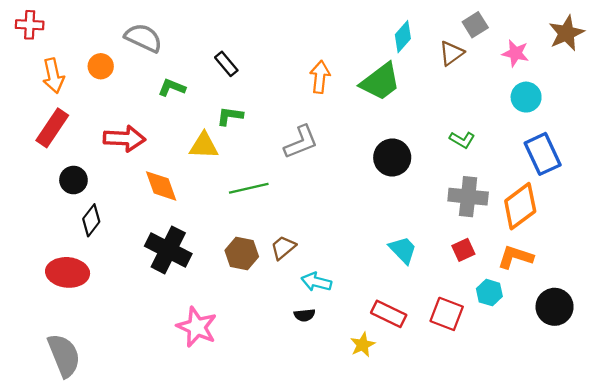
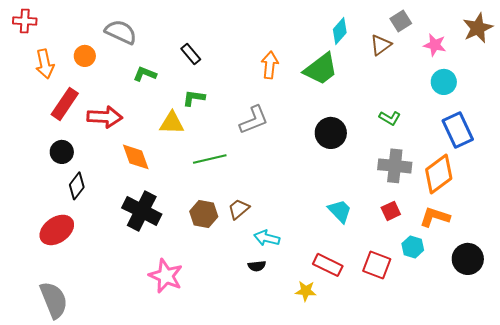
red rectangle: (52, 128) -> (65, 104), moved
red ellipse: (68, 272) -> (57, 230), turned -40
yellow star: (363, 345) -> (306, 291), turned 30

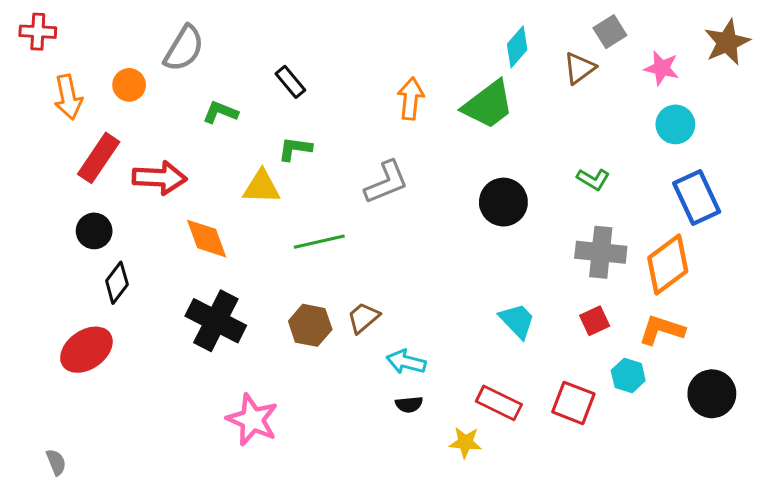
gray semicircle: (121, 32) -> (184, 48), turned 96
black semicircle: (257, 266) -> (409, 404), moved
gray semicircle: (54, 300) -> (56, 462), moved, size x0.5

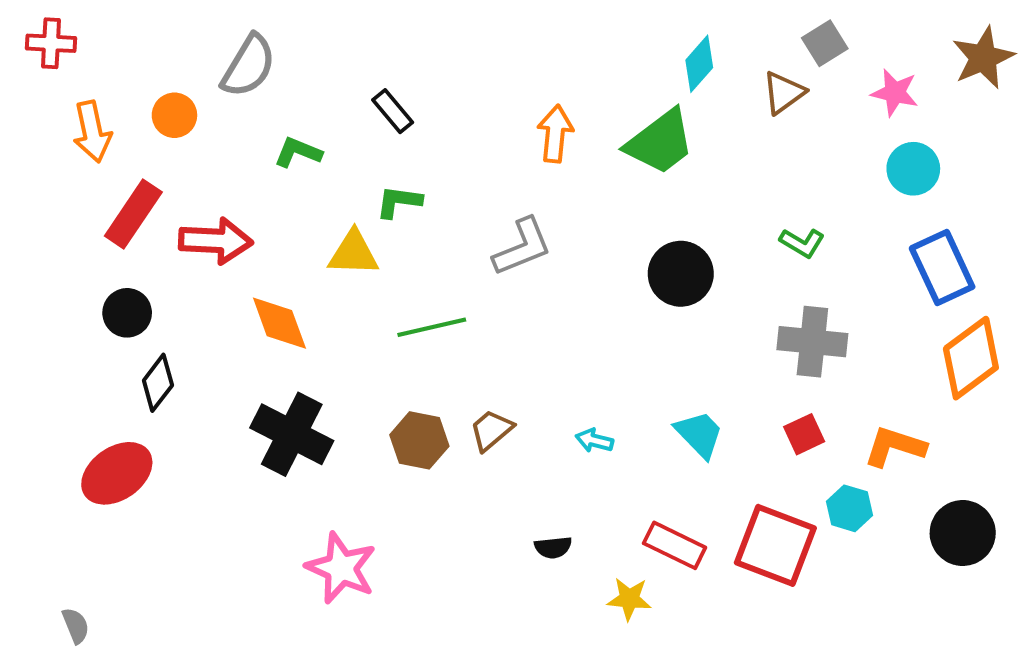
orange diamond: (668, 264) -> (971, 358), moved
cyan arrow: (406, 362) -> (594, 440), moved, size x0.7
red square: (573, 403) -> (775, 545), size x1.4

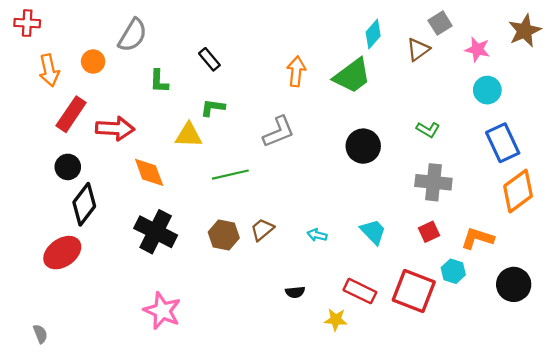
green L-shape: (298, 152) -> (159, 81), turned -110
black diamond: (158, 383) -> (84, 204), size x1.4
pink star: (341, 568) -> (162, 311), moved

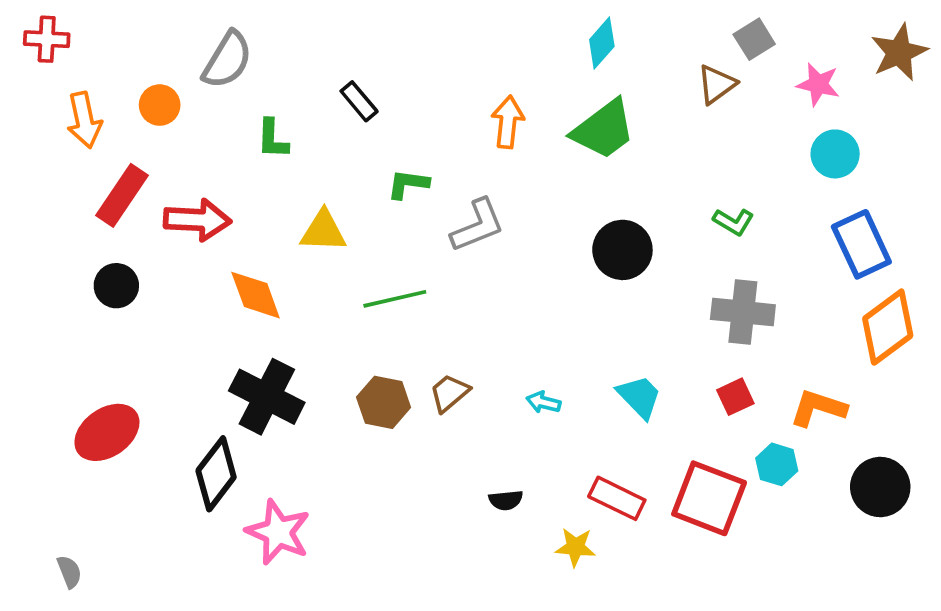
cyan diamond: (373, 34) -> (602, 43), moved
green L-shape: (213, 108) -> (408, 184), moved
black diamond: (84, 204) -> (216, 474), moved

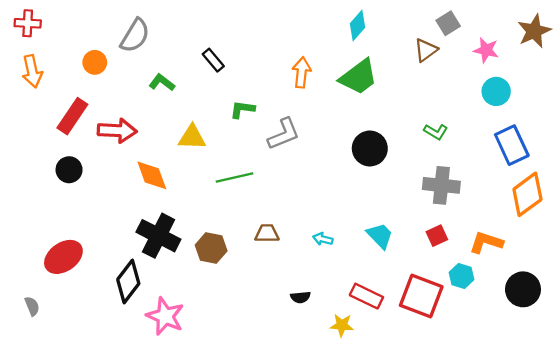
orange arrow: (84, 120) -> (32, 71), moved
green L-shape: (273, 139) -> (162, 83), turned 125
brown trapezoid: (449, 393) -> (267, 233), turned 40
brown hexagon: (384, 402) -> (211, 248), moved
gray semicircle: (69, 572) -> (32, 306), moved

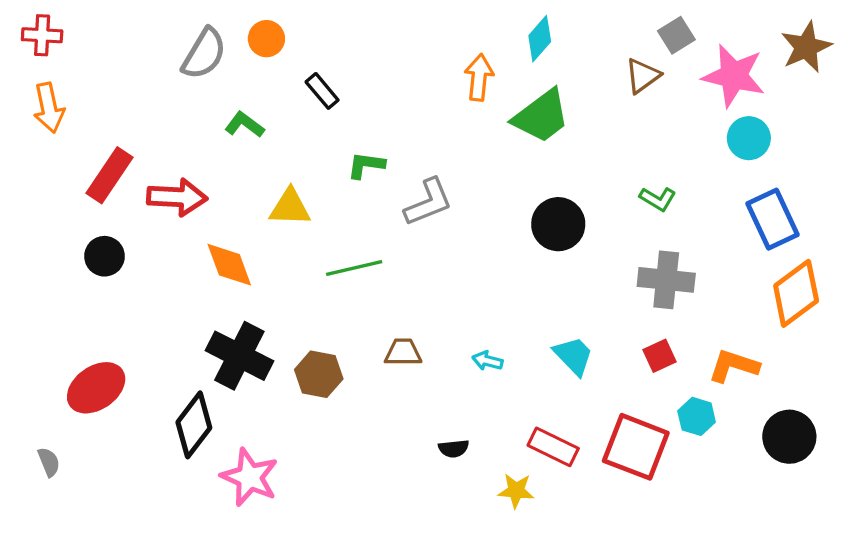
pink star: (486, 50) -> (734, 76), size x1.6
orange circle: (95, 62) -> (266, 39), moved
orange arrow: (302, 72) -> (479, 77), moved

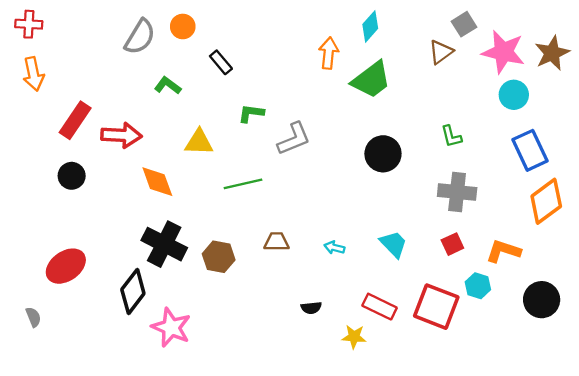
brown star: (806, 47) -> (552, 53), moved
green L-shape: (658, 199) -> (451, 136), turned 45

